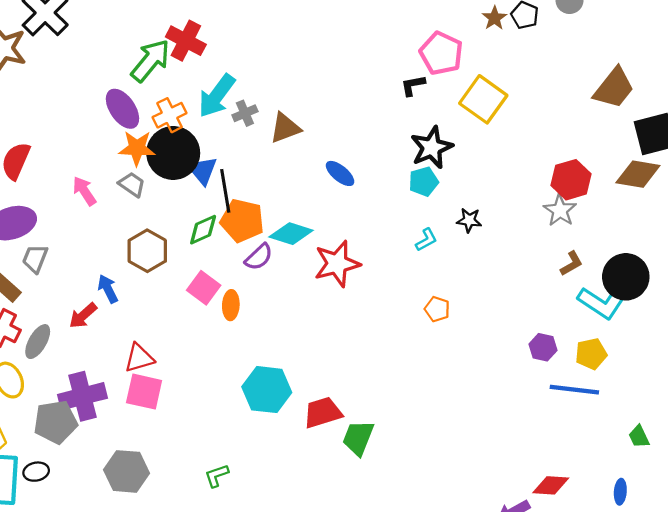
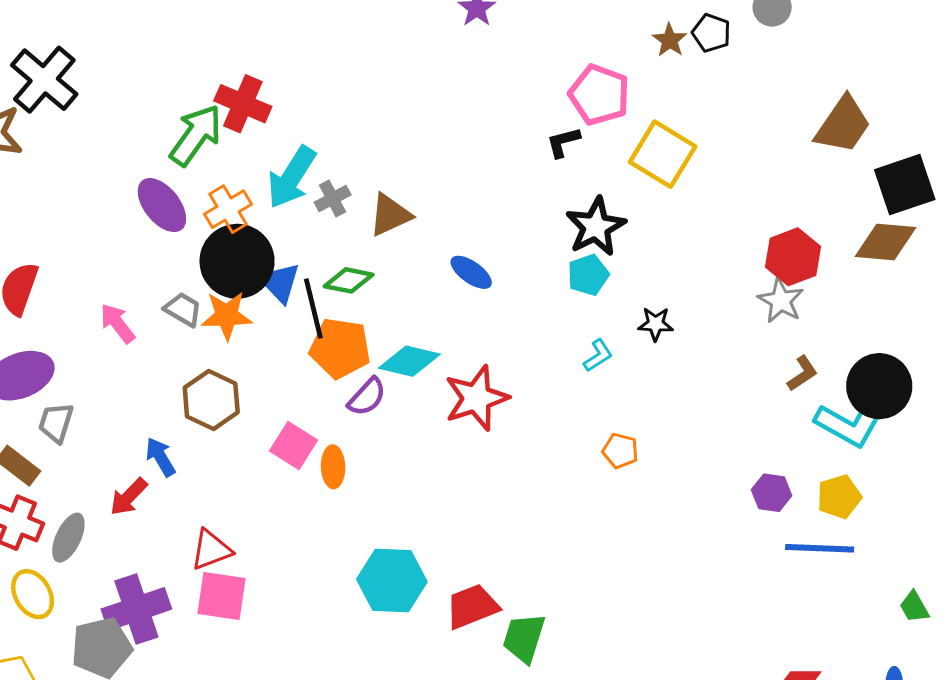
orange star: (137, 148) -> (227, 316), moved
green diamond: (203, 230) -> (349, 280), moved, turned 40

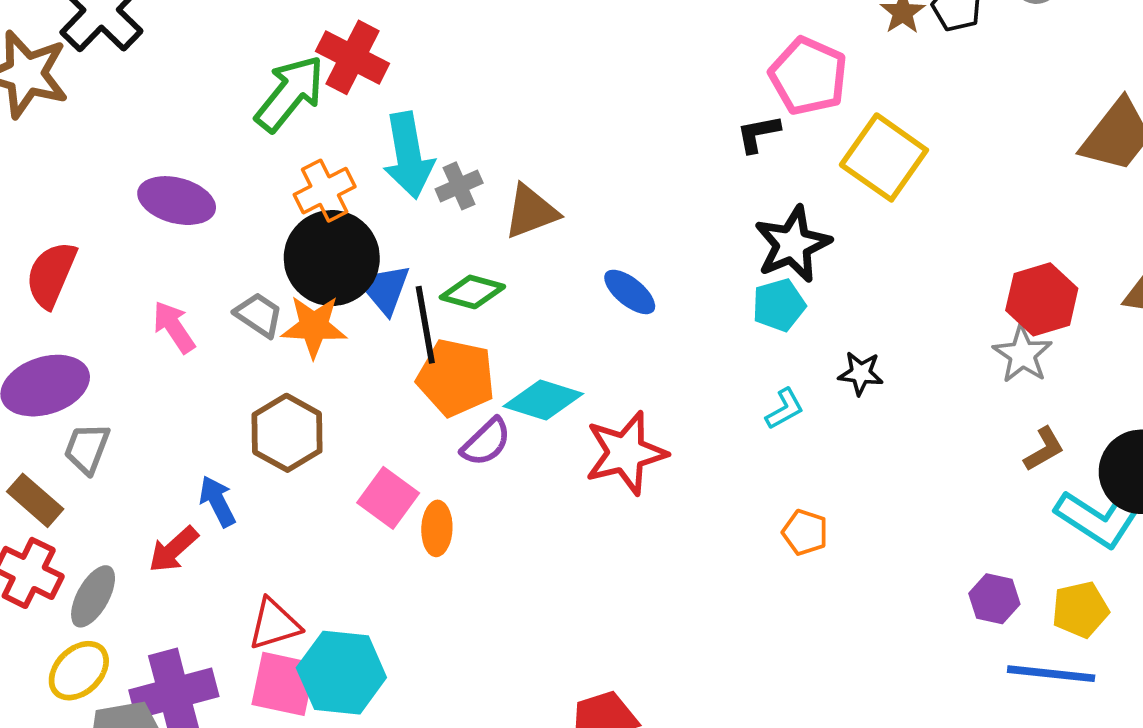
cyan arrow: (291, 177) -> (408, 155), turned -46
purple ellipse: (162, 205) -> (177, 201), moved, turned -40
cyan hexagon: (392, 580) -> (341, 673), moved
yellow ellipse: (33, 594) -> (79, 671), moved, turned 72

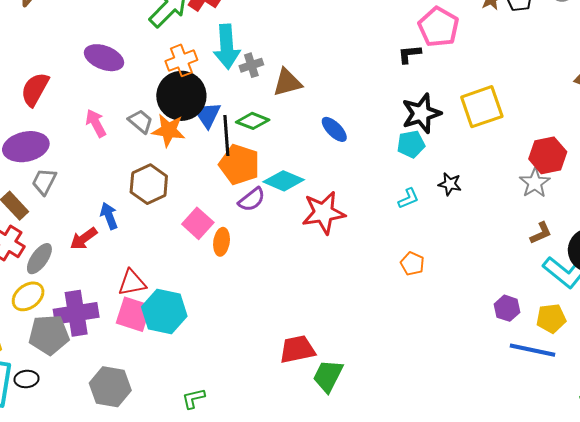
yellow square: (884, 157) -> (482, 107), moved, turned 30

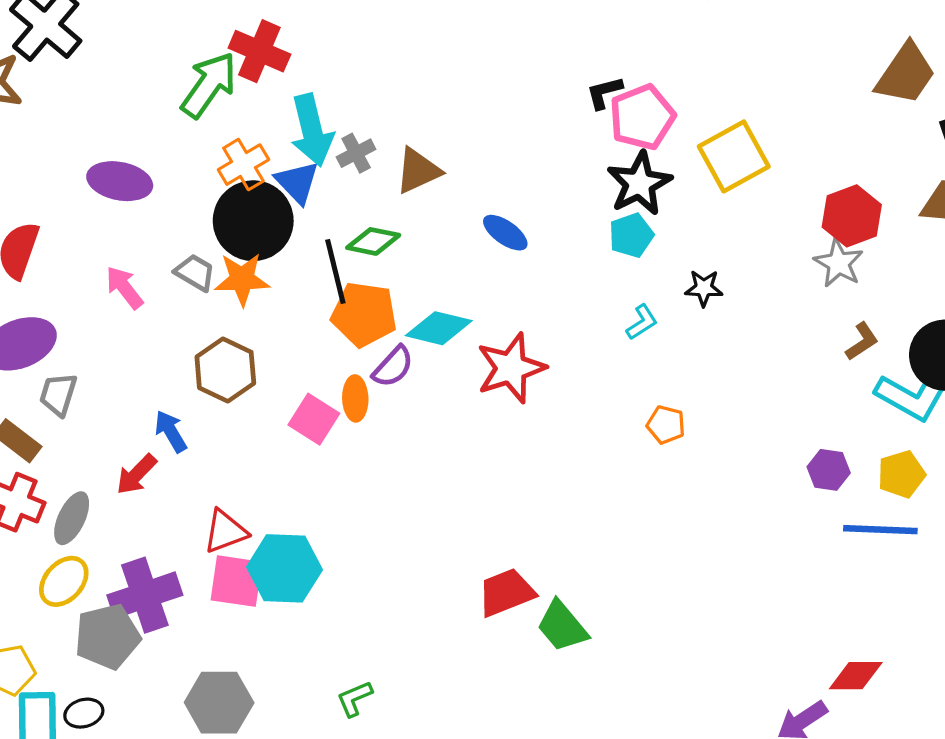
pink pentagon: (439, 27) -> (642, 117), moved, turned 30
blue triangle: (207, 115) -> (297, 182), moved
orange ellipse: (222, 242) -> (355, 398), moved
green trapezoid: (328, 376) -> (562, 626), turned -57

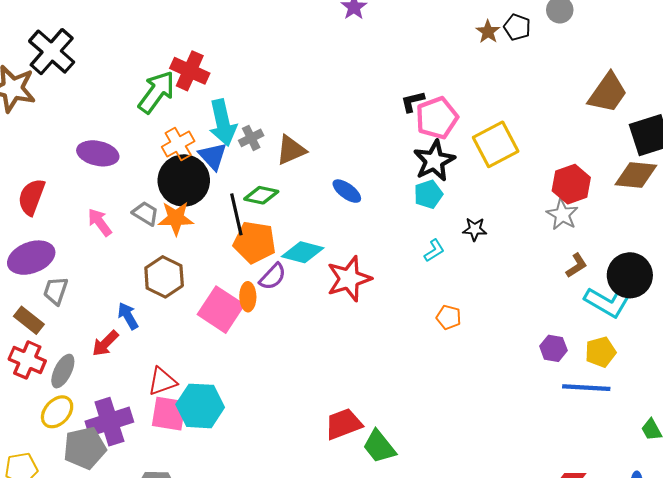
pink square: (314, 419) -> (221, 310), size x1.4

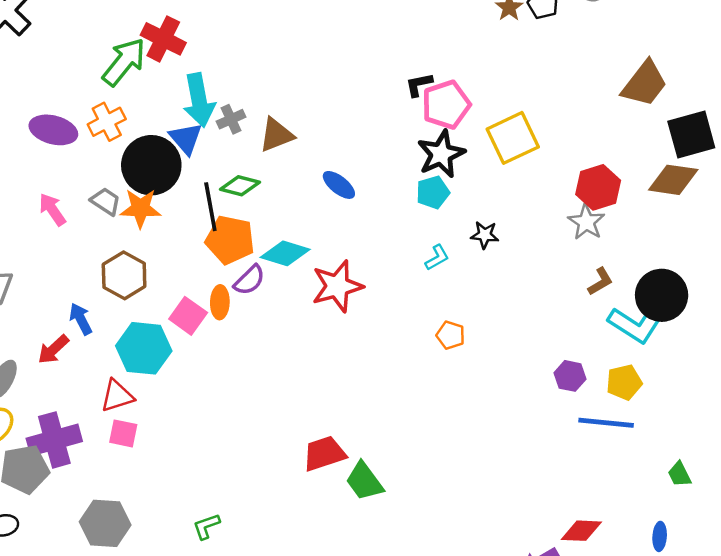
orange cross: (178, 144) -> (107, 122), moved
pink square: (221, 310) -> (188, 316), size x0.7
cyan hexagon: (200, 406) -> (144, 348), moved
pink square: (169, 414) -> (123, 433), size x0.7

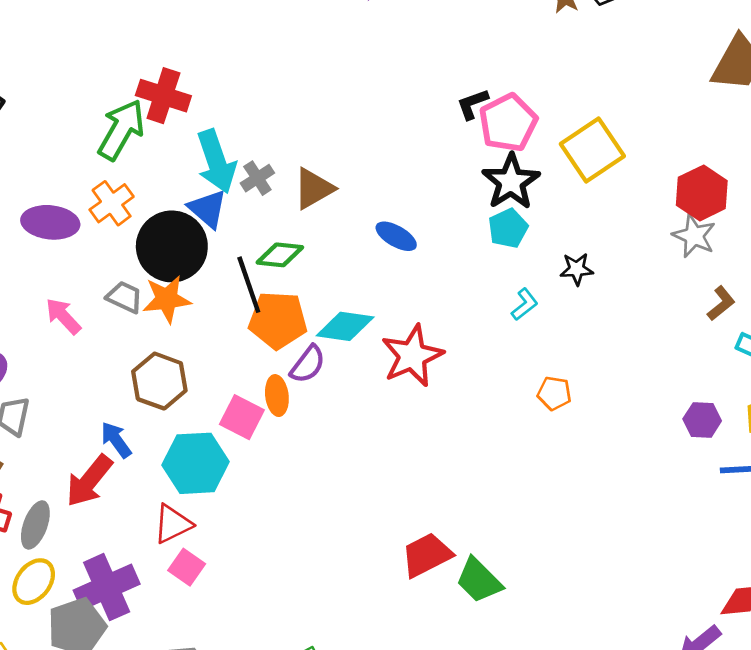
red arrow: (53, 349) -> (89, 481), size x1.4
pink square: (123, 433) -> (187, 567), turned 32

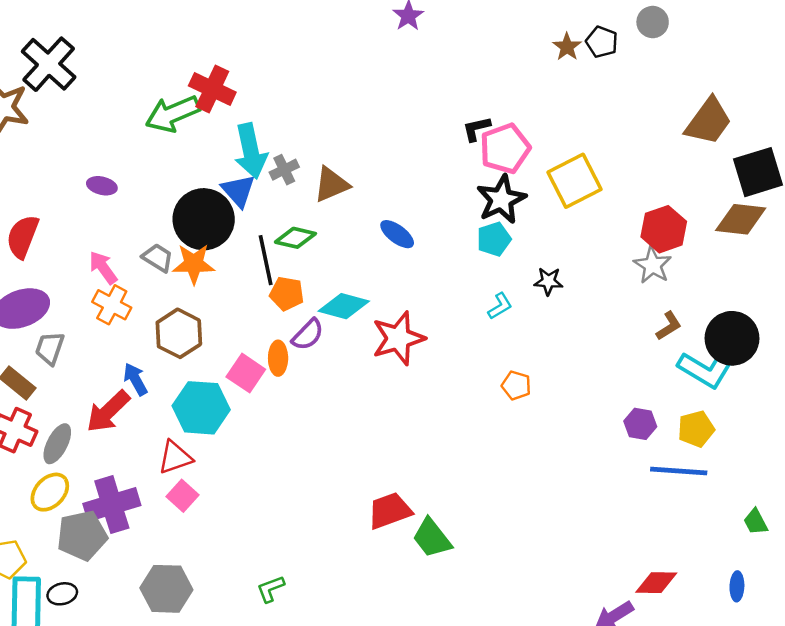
green arrow: (121, 130) -> (173, 114), turned -150
orange cross: (112, 203) -> (112, 305), moved, turned -33
purple ellipse: (50, 222) -> (102, 186), size x0.6
orange pentagon: (278, 320) -> (287, 294), size x0.7

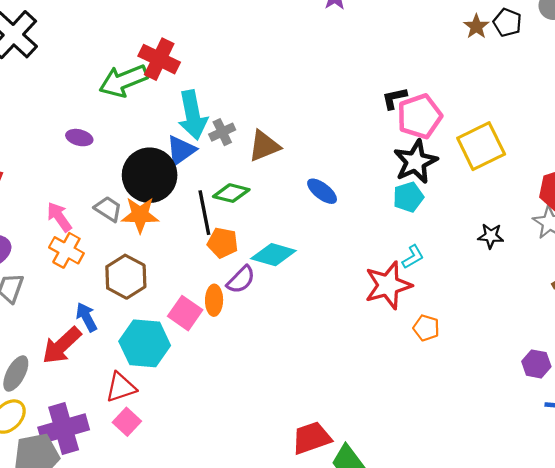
purple ellipse: (102, 186) -> (79, 138), moved
blue triangle: (238, 191) -> (181, 150), turned 36
black star: (548, 281) -> (491, 236), moved
red star: (398, 338) -> (388, 285), moved

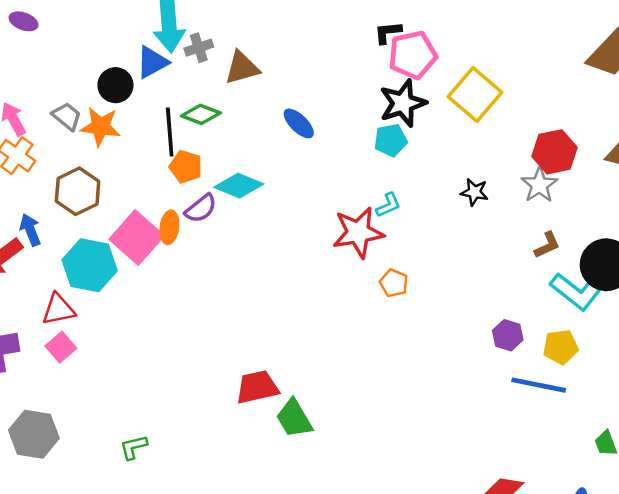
purple ellipse: (79, 138) -> (24, 21), moved
yellow square: (481, 146) -> (475, 94), turned -30
black circle: (150, 175) -> (115, 85), size x0.6
pink square: (185, 313) -> (137, 238), size x1.4

